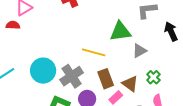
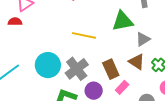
yellow line: (94, 52) -> (84, 35), moved
brown triangle: (130, 84) -> (137, 62), moved

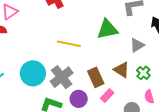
gray triangle: (143, 39) -> (137, 45), moved

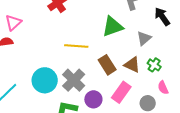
brown rectangle: (96, 77) -> (107, 65), moved
pink rectangle: (107, 96) -> (121, 92), size x1.5

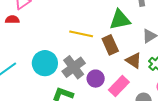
brown rectangle: (107, 65) -> (110, 45), moved
purple circle: (93, 99) -> (96, 79), moved

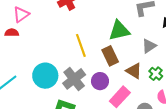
yellow line: (81, 34) -> (81, 45), turned 60
purple circle: (96, 79) -> (100, 81), moved

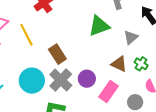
yellow line: (81, 45) -> (26, 35), moved
brown rectangle: (110, 56) -> (57, 54), moved

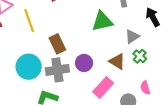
green cross: (141, 64) -> (140, 56), moved
purple circle: (87, 79) -> (84, 63), moved
gray cross: (61, 80) -> (57, 70), turned 30

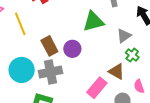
brown triangle: (117, 61) -> (117, 71), moved
purple circle: (84, 63) -> (72, 49), moved

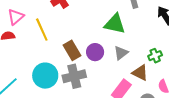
green triangle: (93, 22) -> (115, 24), turned 30
gray triangle: (124, 36) -> (121, 53), moved
green cross: (132, 55) -> (155, 56), turned 32

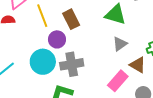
brown rectangle: (72, 50) -> (71, 19), moved
purple circle: (95, 52) -> (57, 39), moved

